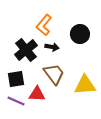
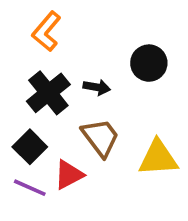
orange L-shape: (44, 25) -> (47, 31), moved
black square: (16, 79) -> (30, 147), turned -36
red triangle: (37, 94) -> (69, 175), turned -30

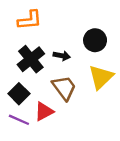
orange L-shape: (47, 31) -> (30, 20), turned -135
yellow triangle: (158, 158) -> (101, 77), moved, turned -40

